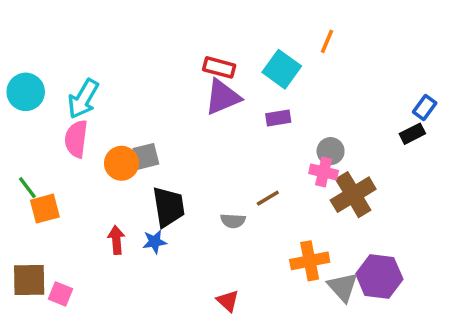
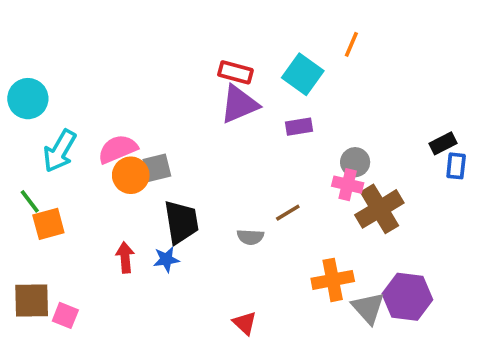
cyan arrow: (83, 99) -> (60, 151), moved
blue rectangle: (425, 108) -> (456, 166), moved, turned -30
pink semicircle: (76, 139) -> (118, 149), moved, turned 60

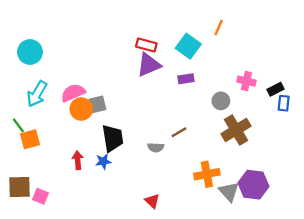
cyan circle: (28, 99) -> (30, 52), moved
pink cross: (348, 185) -> (246, 81), moved

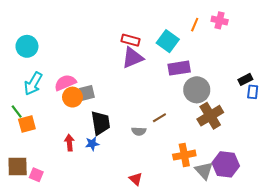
purple rectangle: (186, 79) -> (179, 68), moved, size x1.5
pink cross: (246, 81) -> (220, 20), moved
gray circle: (221, 101) -> (197, 90), size x1.6

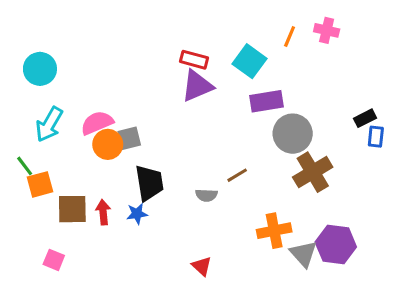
brown square: (18, 166) -> (72, 209), moved

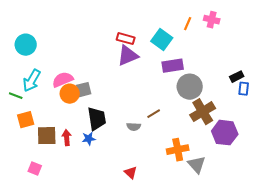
green line: (25, 166) -> (16, 96), moved, turned -32
purple hexagon: (336, 245) -> (225, 133), moved

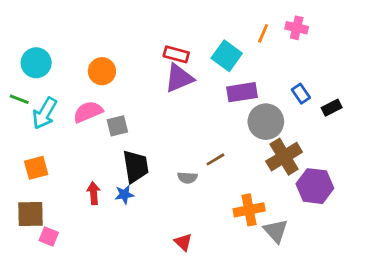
blue rectangle: (244, 89) -> (301, 94), moved, turned -40
orange circle: (70, 94) -> (102, 71), moved
green line: (16, 96) -> (19, 99), moved
brown square: (47, 136) -> (31, 214), moved

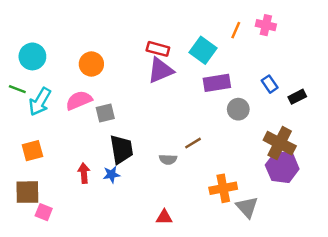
gray circle: (266, 122) -> (238, 109), size x0.7
brown cross: (284, 157) -> (280, 143), moved, turned -32
red triangle: (183, 242) -> (164, 217), turned -42

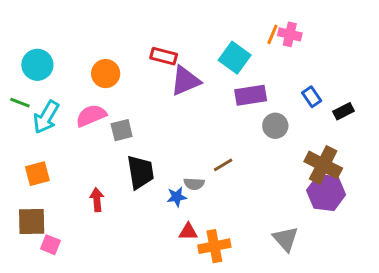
pink cross: (266, 25) -> (290, 34), moved
red rectangle: (158, 49) -> (164, 56), moved
blue star: (111, 174) -> (177, 197), moved
orange cross: (223, 188) -> (214, 246), moved
red triangle: (164, 217) -> (188, 232), moved

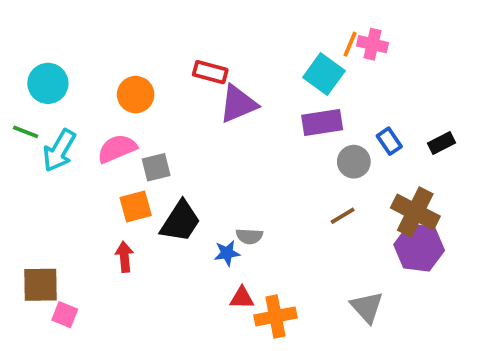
cyan square: (235, 58) -> (324, 74), moved
blue rectangle: (312, 97) -> (389, 141), moved
brown line: (223, 165) -> (343, 216), moved
black trapezoid: (140, 172) -> (180, 221), turned 42
orange square: (37, 174) -> (136, 206), moved

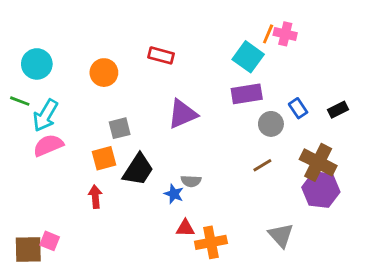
purple triangle: (238, 104) -> (182, 114), moved
pink semicircle: (117, 149) -> (48, 145), moved
blue star: (227, 253) -> (174, 194), turned 30
brown square: (40, 285) -> (28, 250), moved

